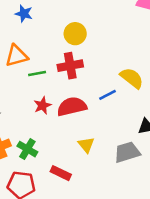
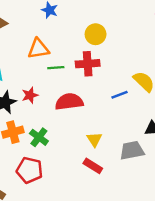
red star: (42, 105) -> (30, 95), moved
red semicircle: (72, 107) -> (69, 102), moved
red rectangle: (61, 173) -> (93, 166), moved

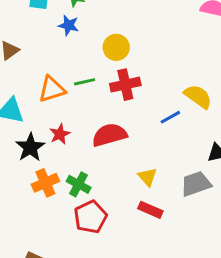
yellow circle: (96, 34) -> (116, 47), moved
orange triangle: (38, 49) -> (52, 89), moved
green line: (56, 68) -> (85, 82), moved
red pentagon: (29, 170) -> (90, 217), moved, turned -30

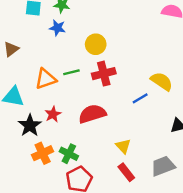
gray trapezoid: (196, 184) -> (163, 166), moved
red rectangle: (150, 210) -> (126, 172), turned 30

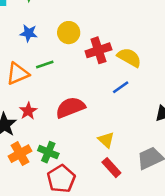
blue star: (57, 28) -> (29, 33), moved
red cross: (104, 74) -> (98, 50), moved
yellow semicircle: (162, 81) -> (129, 58), moved

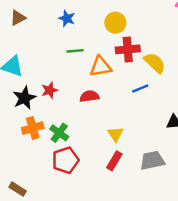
yellow circle: (69, 33) -> (115, 23), moved
orange triangle: (18, 74) -> (101, 67), moved
red semicircle: (70, 107) -> (89, 96), size x0.7
red rectangle: (111, 168) -> (114, 161), turned 60

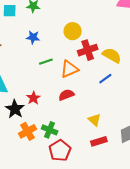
red rectangle: (114, 161) -> (99, 141), turned 56

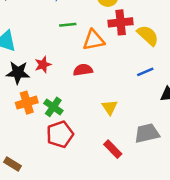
blue line: (105, 79) -> (145, 72), moved
black star: (15, 109) -> (18, 73), turned 30
red rectangle: (99, 141) -> (113, 149), moved, turned 49

